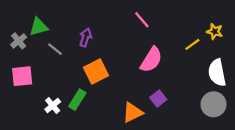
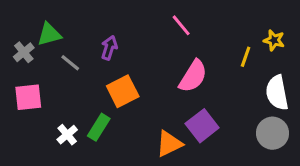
yellow line: (192, 44) -> (246, 57), turned -35
purple square: (158, 98) -> (202, 126), size x1.5

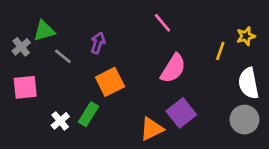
yellow star: (274, 40) -> (246, 36), turned -30

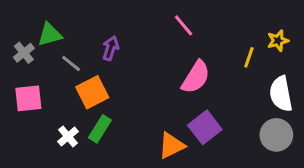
orange square: (110, 82) -> (92, 92), moved

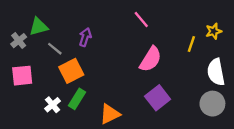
orange triangle: (171, 146) -> (110, 114), moved

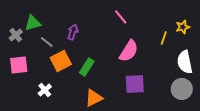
purple square: (158, 98) -> (135, 84), turned 35
green rectangle: (77, 99) -> (87, 67), moved

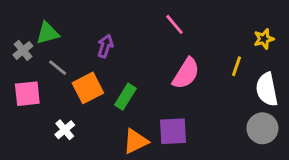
yellow line: (164, 38) -> (236, 66), moved
gray line: (47, 42) -> (58, 68), moved
purple square: (135, 84) -> (173, 131), moved

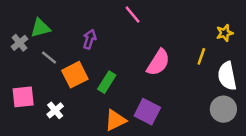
pink line: (174, 24) -> (133, 15), moved
pink square: (27, 94) -> (23, 97), moved
purple square: (173, 131) -> (147, 112), turned 30

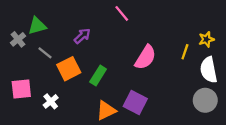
yellow star: (225, 33) -> (206, 39), moved
purple arrow: (90, 39) -> (82, 36), turned 30

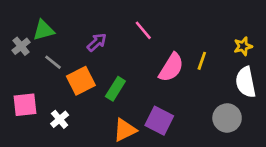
pink line: (122, 13) -> (143, 30), moved
yellow line: (185, 52) -> (202, 61), moved
gray circle: (205, 100) -> (227, 118), moved

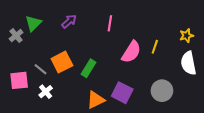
green triangle: (44, 30) -> (33, 23), turned -30
pink line: (143, 30) -> (110, 23), turned 49
purple arrow: (97, 42) -> (69, 21), moved
gray line: (53, 62) -> (41, 69), moved
gray circle: (227, 118) -> (162, 91), moved

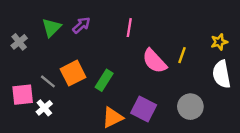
green triangle: (33, 23) -> (51, 28), moved
pink semicircle: (131, 52) -> (154, 61), turned 105
white cross: (46, 92) -> (44, 108), moved

